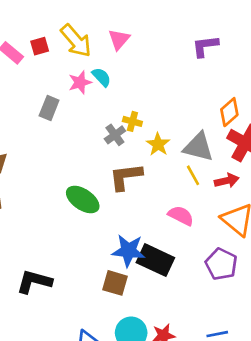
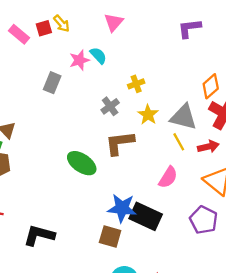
yellow arrow: (76, 41) -> (62, 24), moved, size x0.6
yellow cross: (132, 121) -> (136, 84), moved, turned -35
pink semicircle: (181, 216) -> (168, 177), turned 95

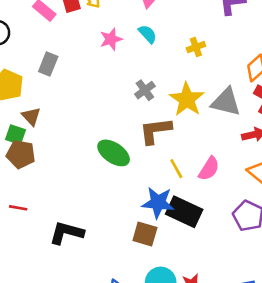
cyan semicircle: (98, 55) -> (148, 34), moved
gray rectangle: (52, 83) -> (48, 64), moved
yellow cross: (136, 84) -> (196, 47), moved
yellow star: (148, 115) -> (187, 99), size x1.5
yellow line: (179, 142) -> (176, 169), moved

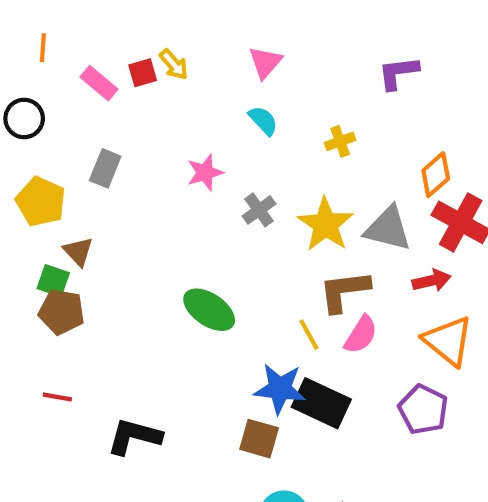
pink star: (111, 39) -> (205, 173), moved
brown L-shape: (155, 131) -> (344, 291), moved

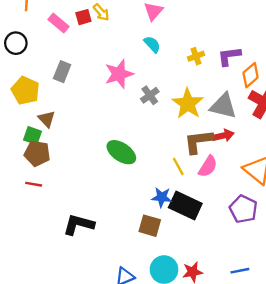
purple L-shape: (398, 73) -> (229, 56), moved
pink star: (205, 173) -> (119, 74), size x1.4
red arrow: (432, 281) -> (223, 136), moved
blue star: (280, 389) -> (162, 197), size x0.7
red line: (57, 397) -> (34, 184), moved

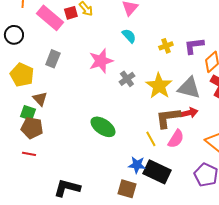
pink rectangle: (59, 23) -> (50, 18), size x1.5

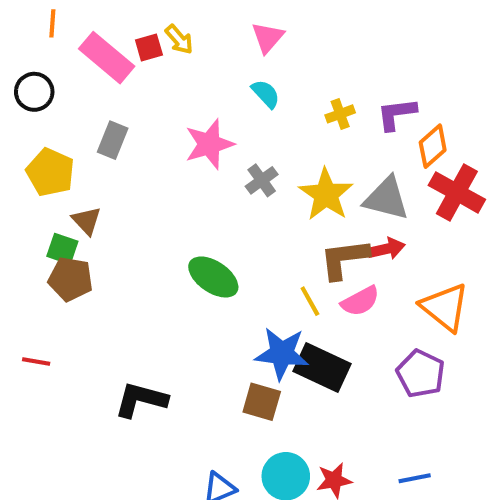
pink semicircle: (176, 139) -> (360, 301), turned 30
red line: (29, 154) -> (36, 362), moved
blue star: (137, 165) -> (282, 353), size x1.5

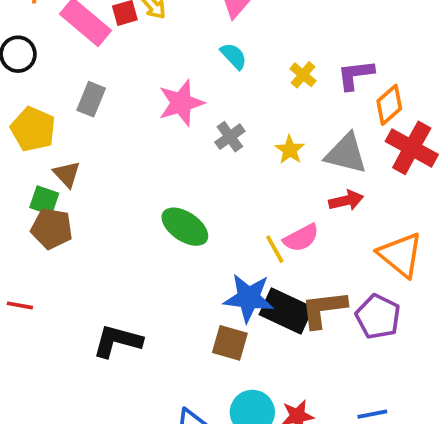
yellow cross: (340, 114) -> (303, 75), turned -30
yellow star: (326, 194) -> (290, 150), size x0.6
brown L-shape: (344, 259) -> (324, 309), moved
pink semicircle: (360, 301) -> (301, 238), moved

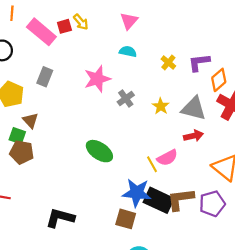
cyan semicircle: (234, 56) -> (128, 52), turned -35
purple pentagon: (378, 317) -> (212, 204), turned 30

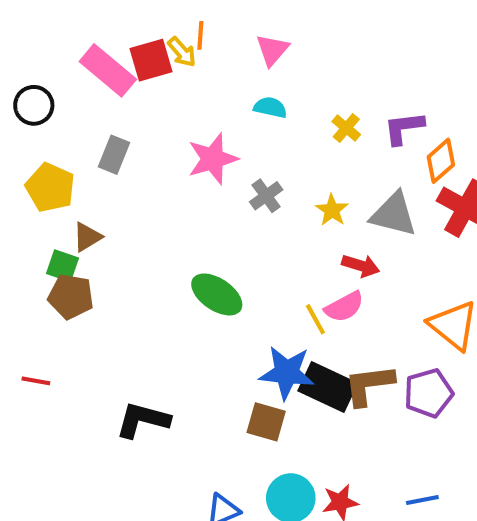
orange line: (12, 13) -> (200, 35), moved
red square: (64, 26) -> (151, 60), size x1.5
brown triangle: (30, 120) -> (87, 237), turned 42
red arrow: (194, 136) -> (361, 266), moved, turned 30

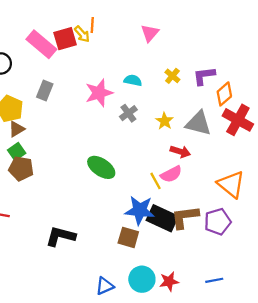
pink triangle: (272, 50) -> (150, 33), moved
cyan semicircle: (270, 107) -> (133, 80), moved
brown triangle: (87, 237) -> (17, 129), moved
green square: (63, 266) -> (17, 152), turned 36

